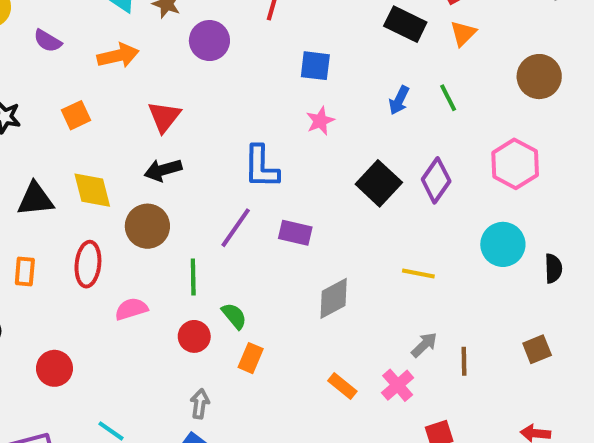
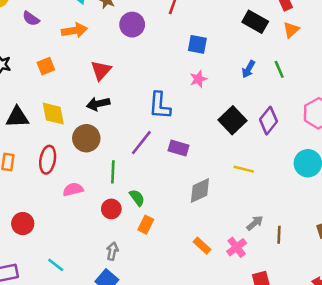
yellow line: (418, 273) -> (244, 169), moved

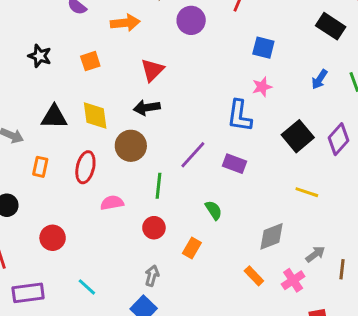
blue L-shape: (160, 106) -> (239, 116), moved
gray diamond: (200, 190) -> (271, 236), moved
green semicircle: (137, 198) -> (214, 210), moved

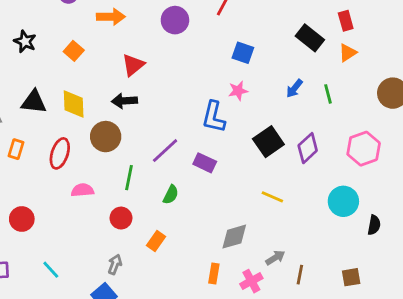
orange square: (90, 61) -> (74, 51), turned -36
green semicircle: (214, 210) -> (171, 195), moved, turned 54
orange rectangle: (254, 276) -> (214, 273), turned 48

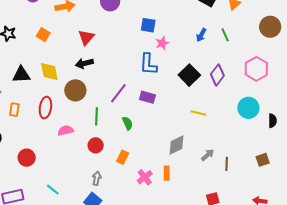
blue square: (243, 53) -> (148, 25), moved
green semicircle: (171, 195) -> (127, 123), turned -40
pink cross: (251, 281) -> (145, 177), moved

